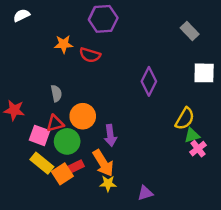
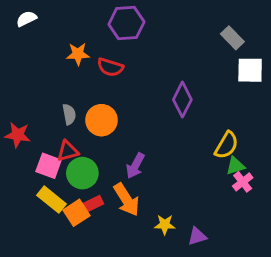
white square: (204, 73) -> (250, 70), moved
orange circle: (83, 116) -> (101, 120), moved
purple arrow: (110, 135) -> (135, 166), turned 35
yellow star: (108, 183) -> (165, 225), moved
purple triangle: (145, 193) -> (197, 236), moved

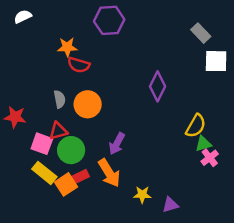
red semicircle: (110, 67) -> (79, 65), moved

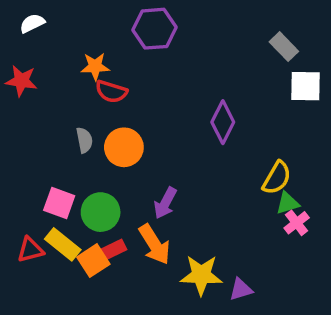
red star: (15, 117) -> (21, 81), moved
red triangle: (58, 131) -> (30, 250), moved
yellow star: (142, 195) -> (201, 275), size x1.6

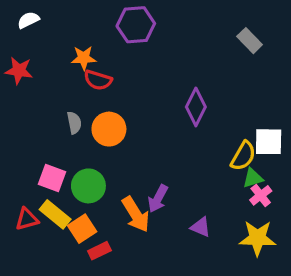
white square: (306, 86) -> (269, 142), moved
purple arrow: (165, 203) -> (158, 199), moved
red rectangle: (113, 250) -> (99, 251), moved
yellow star: (201, 275) -> (257, 238), moved
purple triangle: (241, 289) -> (201, 227), moved, turned 40

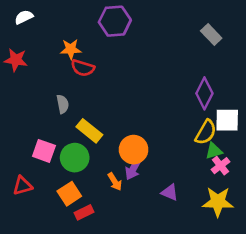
purple diamond: (196, 107) -> (204, 93), moved
orange circle: (109, 129) -> (134, 150), moved
yellow rectangle: (55, 214) -> (89, 131), moved
orange arrow: (136, 214) -> (115, 182), size x0.6

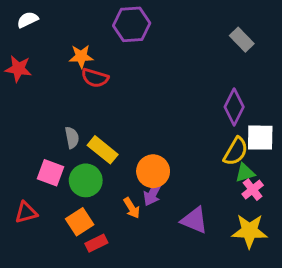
gray semicircle: (63, 104) -> (72, 138), moved
purple triangle: (170, 192) -> (194, 220), size x1.4

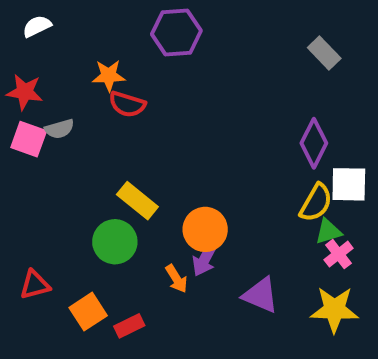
gray semicircle: (72, 138) -> (59, 129), moved, turned 85
pink square: (51, 173) -> (29, 139), moved
orange square: (80, 222) -> (88, 312), moved

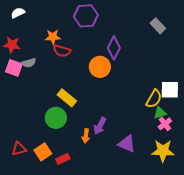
purple diamond: (314, 143) -> (114, 48), moved
orange circle: (205, 229) -> (100, 67), moved
orange arrow: (176, 279) -> (86, 136), turned 40
red triangle: (35, 285) -> (19, 149), moved

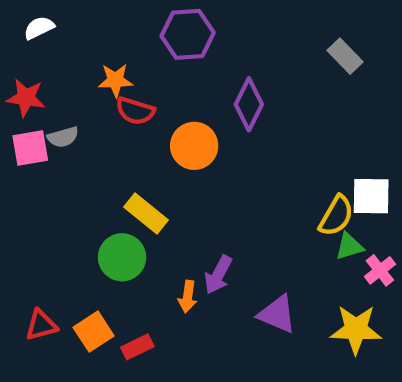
orange circle: (100, 67) -> (194, 146), moved
pink square: (14, 68) -> (30, 148), turned -30
pink cross: (165, 124) -> (380, 270), moved

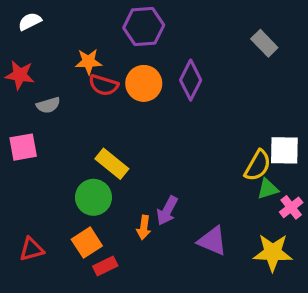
orange circle: (194, 146) -> (144, 83), moved
pink square: (30, 148) -> (23, 147), moved
orange square: (94, 332) -> (87, 243), moved

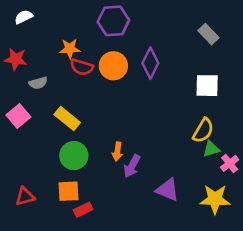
pink square: (23, 147) -> (18, 116), turned -30
white square: (284, 150) -> (207, 86), moved
yellow rectangle: (112, 164) -> (67, 119), moved
orange arrow: (144, 227) -> (117, 152), moved
orange square: (87, 243) -> (69, 191), turned 30

